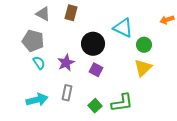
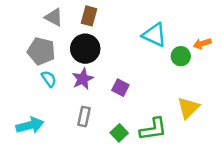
orange arrow: (167, 20) -> (202, 44), moved
black circle: (93, 44) -> (85, 49), moved
yellow triangle: (143, 68) -> (188, 108), moved
cyan arrow: (37, 100) -> (30, 125), moved

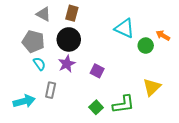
orange arrow: (202, 44) -> (163, 35), turned 48
gray rectangle: (84, 117) -> (51, 90), moved

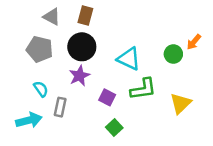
cyan triangle: (124, 28) -> (129, 59), moved
orange arrow: (163, 35) -> (194, 42), turned -80
cyan semicircle: (39, 64) -> (41, 89), moved
purple square: (97, 71) -> (107, 97), moved
green L-shape: (123, 104) -> (143, 89), moved

